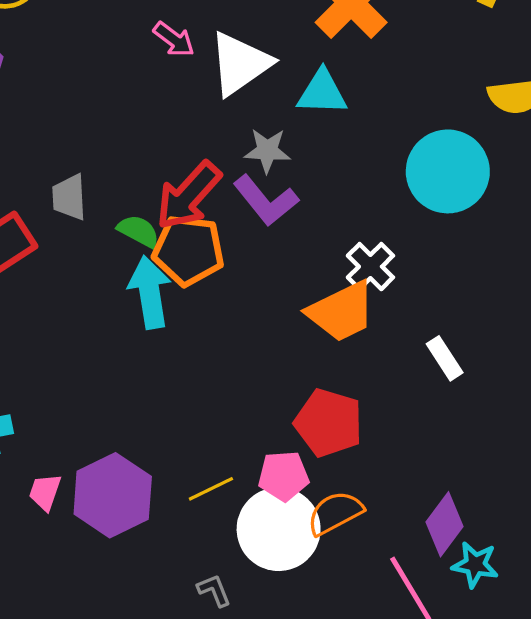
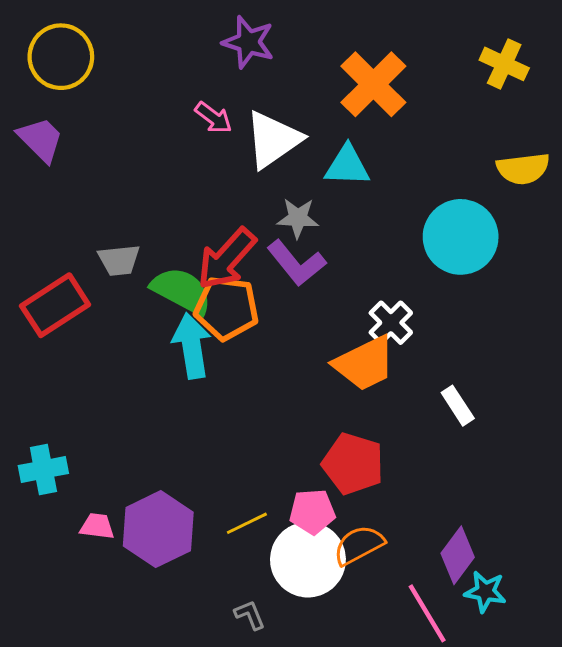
gray trapezoid: (69, 197) -> (119, 260), turned -93
green semicircle: (138, 231) -> (182, 291), size x1.6
pink trapezoid: (45, 492) -> (97, 526), turned 78

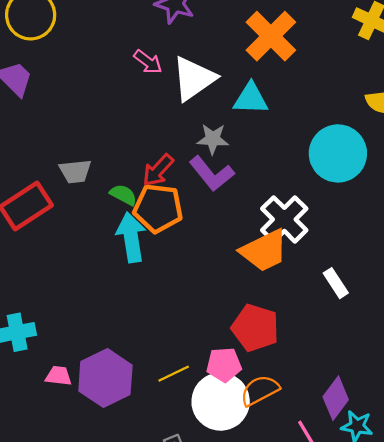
red arrow: (227, 259) -> (158, 170), size x0.7
green semicircle: (182, 291) -> (123, 195), size x0.6
white cross: (391, 323) -> (284, 219), size x1.4

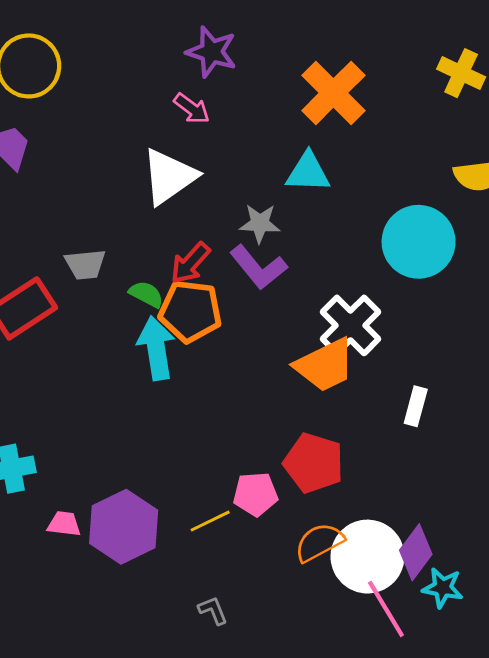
pink arrow: (148, 62) -> (192, 109), moved
white triangle: (194, 79) -> (169, 177), moved
white rectangle: (336, 283) -> (416, 406), turned 48
pink pentagon: (224, 365) -> (255, 494), moved
white circle: (221, 402) -> (367, 557), moved

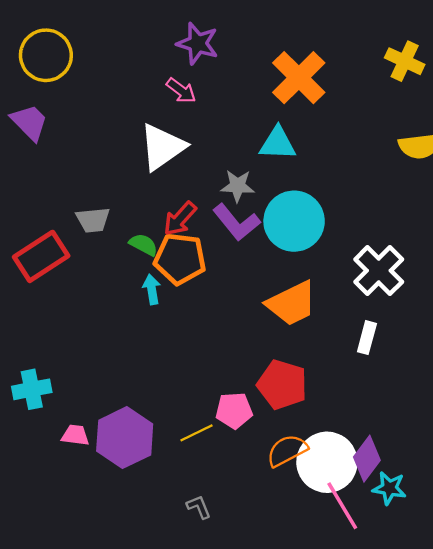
cyan circle: (419, 242) -> (294, 221), moved
white cross: (350, 325) -> (379, 271), moved
cyan arrow: (156, 348) -> (152, 289), size x0.6

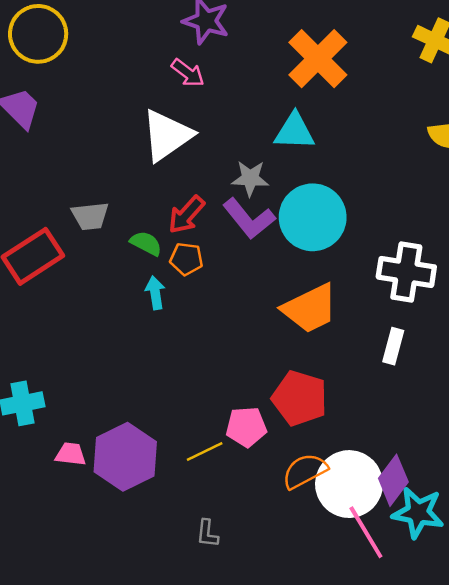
orange pentagon: (180, 259) -> (186, 259), size x0.6
white cross: (379, 271) -> (406, 272), turned -36
cyan star: (389, 488) -> (418, 513), size x1.4
gray L-shape: (199, 507) -> (207, 533), turned -152

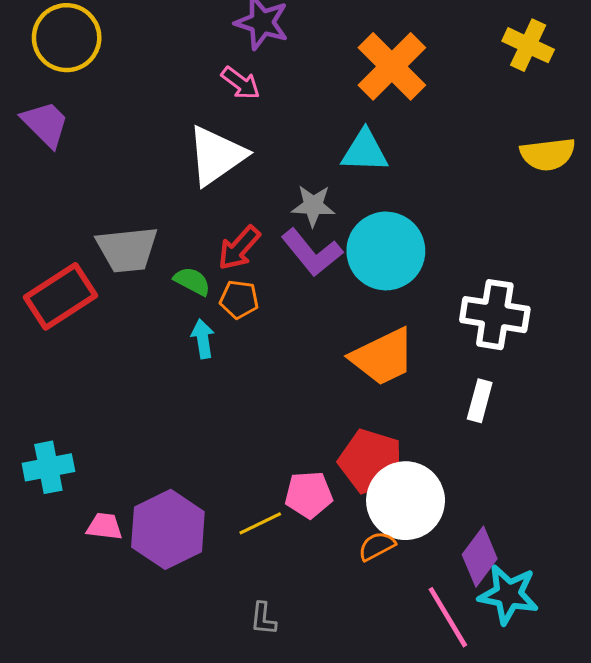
gray trapezoid: (90, 216) -> (127, 249), size x1.4
orange semicircle: (305, 471) -> (377, 546), size x0.7
white circle: (349, 484) -> (406, 501), moved

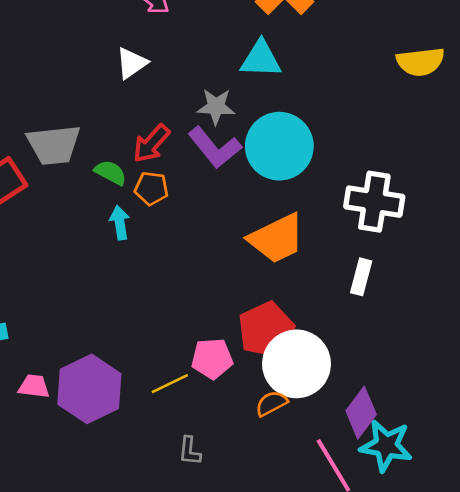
white triangle: (216, 156) -> (132, 63), size x0.6
red pentagon: (371, 461) -> (266, 330), turned 30
gray L-shape: (263, 619) -> (190, 451), moved

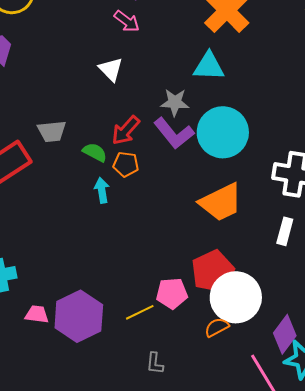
white triangle: (132, 63) -> (111, 69), turned -40
gray trapezoid: (54, 145) -> (52, 131), size x0.7

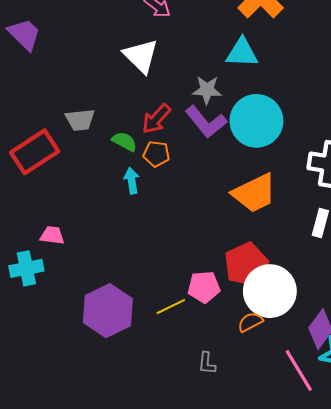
white triangle: (111, 69) -> (141, 56), size x1.4
pink trapezoid: (37, 314) -> (52, 235), moved
gray L-shape: (155, 363) -> (207, 363), moved

